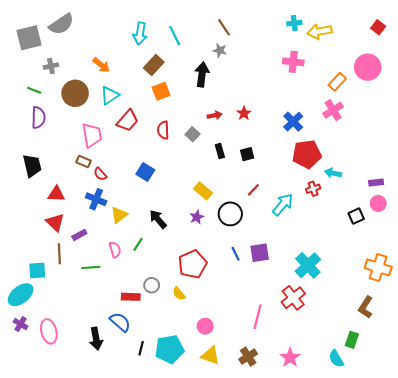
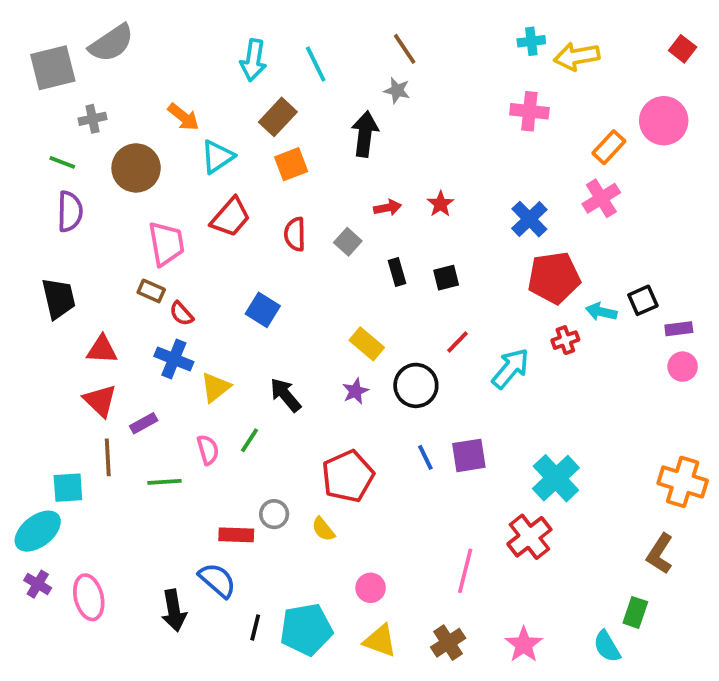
cyan triangle: (110, 95) -> (217, 157), moved
black square: (356, 216) -> (643, 300), moved

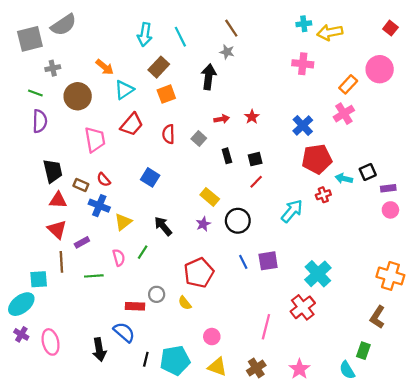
brown rectangle: (151, 291) -> (81, 185), moved
black trapezoid: (58, 298) -> (53, 171), moved
red line: (458, 342) -> (256, 182), moved

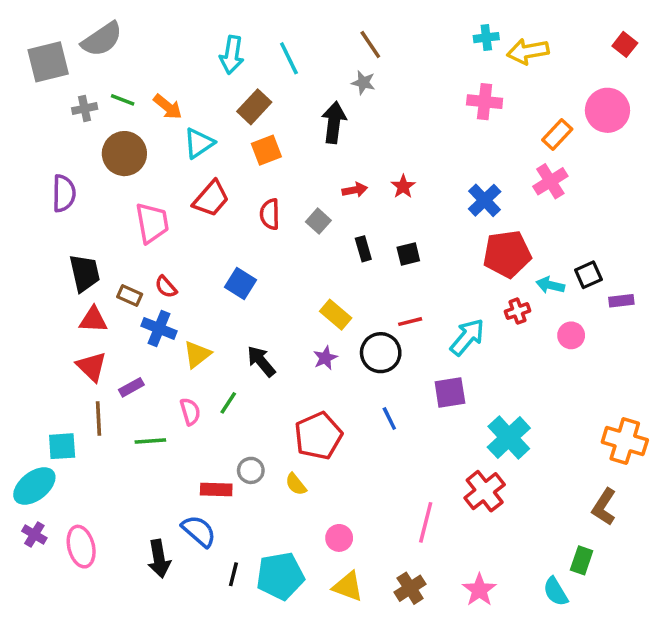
green line: (35, 93) -> (123, 100), moved
red line: (256, 182) -> (410, 322), moved, turned 32
pink circle: (390, 210) -> (571, 335), moved
purple square: (268, 261) -> (450, 392), moved

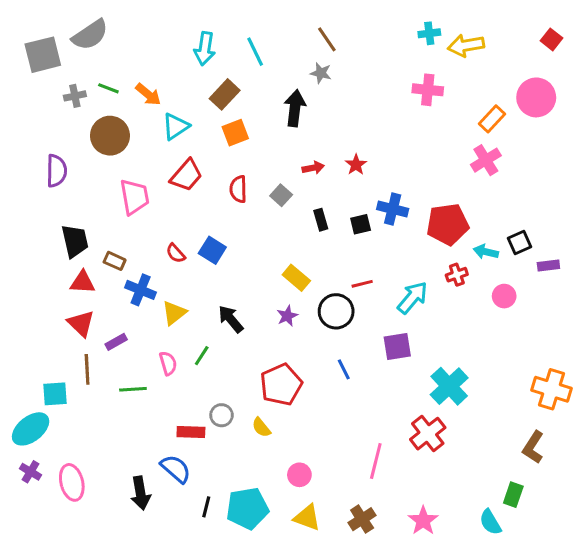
blue cross: (485, 200) -> (393, 209), moved, turned -32
red semicircle: (166, 287) -> (176, 253), moved

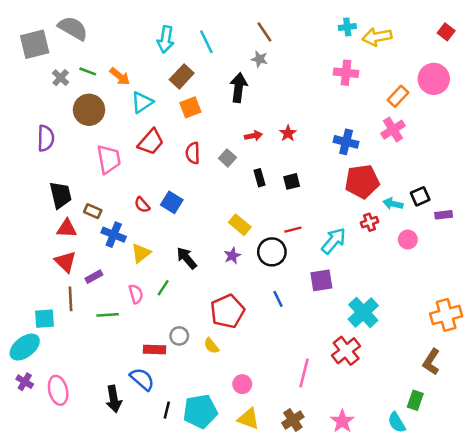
gray semicircle: (90, 35) -> (73, 28), turned -116
gray cross: (75, 96) -> (61, 78), turned -35
blue cross: (393, 209) -> (346, 142), moved
orange cross: (551, 389) -> (446, 315), turned -32

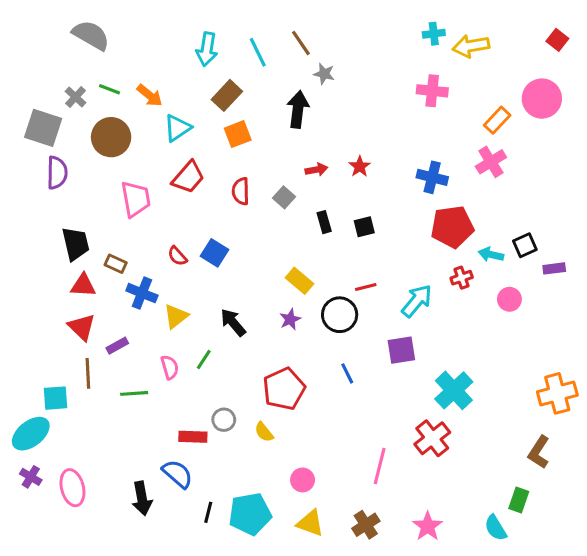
brown line: (264, 32) -> (301, 43), moved
gray square: (35, 44) -> (43, 128), moved, turned 32

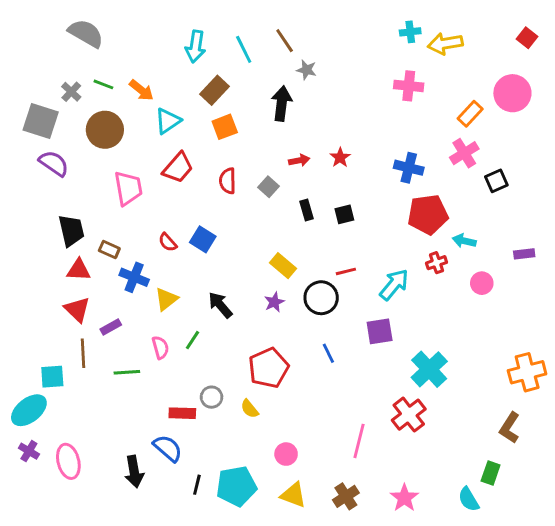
purple semicircle: (57, 173) -> (54, 163), turned -56
black square: (525, 245) -> (496, 181), moved

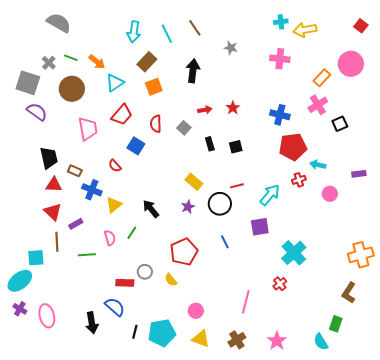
gray star: (306, 70) -> (231, 48), moved
blue square: (203, 239) -> (136, 146), moved
red cross: (409, 415) -> (280, 284), size x0.6

